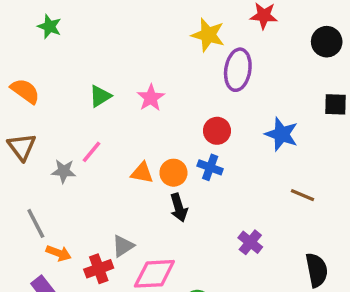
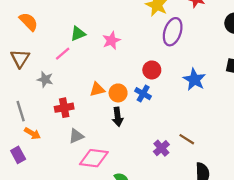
pink line: (92, 152) -> (63, 54), moved
orange triangle: (142, 173) -> (97, 89), turned -35
brown line: (303, 195) -> (187, 139), moved
red cross: (99, 269) -> (64, 108), moved

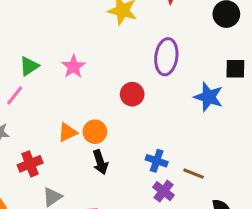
purple ellipse: (173, 32) -> (166, 57), moved
blue star: (194, 80) -> (209, 97), moved
blue cross: (143, 94) -> (157, 161), moved

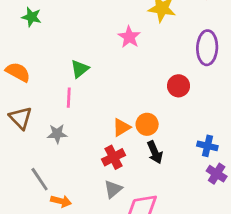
pink star: (73, 67) -> (129, 37), moved
pink line: (15, 96) -> (69, 98), turned -30
red cross: (30, 164) -> (113, 157), moved

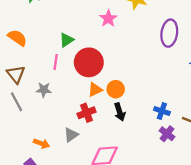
red circle: (179, 86) -> (89, 62), moved, size x1.6
gray line: (40, 179) -> (17, 102), moved
gray triangle: (113, 189) -> (71, 135), moved

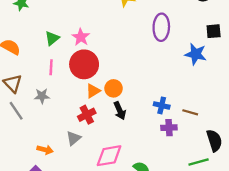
pink star: (108, 18) -> (81, 37), moved
green triangle: (67, 40) -> (52, 38), moved
purple cross: (167, 134) -> (169, 128), turned -35

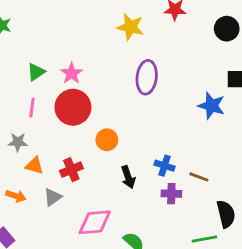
purple ellipse: (161, 27) -> (147, 77), moved
orange triangle: (93, 91) -> (34, 165), moved, turned 42
black arrow: (120, 111) -> (128, 177), moved
orange arrow: (45, 150) -> (16, 196), moved

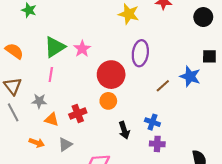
green triangle: (36, 72) -> (55, 47), size x1.5
red circle: (73, 107) -> (111, 75), moved
red cross: (71, 170) -> (78, 113), moved
brown line: (199, 177) -> (163, 86), moved, turned -64

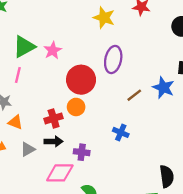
red cross: (78, 113) -> (54, 118), moved
black arrow: (124, 130) -> (53, 141), moved, turned -77
purple cross: (157, 144) -> (82, 152), moved

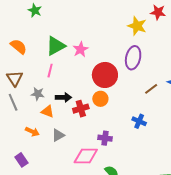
yellow star: (104, 18) -> (137, 26), moved
black arrow: (53, 141) -> (63, 97), moved

